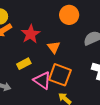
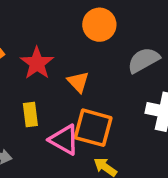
yellow rectangle: (24, 64) -> (30, 114), turned -64

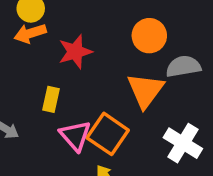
gray semicircle: (144, 60) -> (183, 66), moved
orange triangle: (78, 82) -> (145, 90), moved, size x1.6

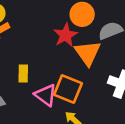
red star: (75, 52) -> (65, 35), moved

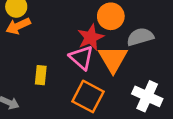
pink triangle: (46, 95) -> (81, 58), moved

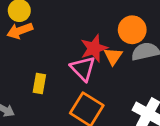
orange circle: (111, 16) -> (132, 30), moved
orange triangle: (113, 59) -> (113, 56), moved, size x0.6

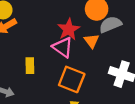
orange triangle: (113, 56) -> (92, 41), moved

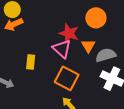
gray semicircle: (110, 24) -> (106, 55), moved
red star: (69, 29) -> (69, 33), turned -30

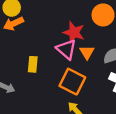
orange triangle: (88, 46) -> (87, 52), moved

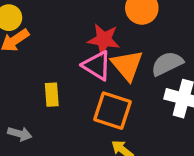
orange triangle: (87, 52) -> (127, 65), size x1.5

